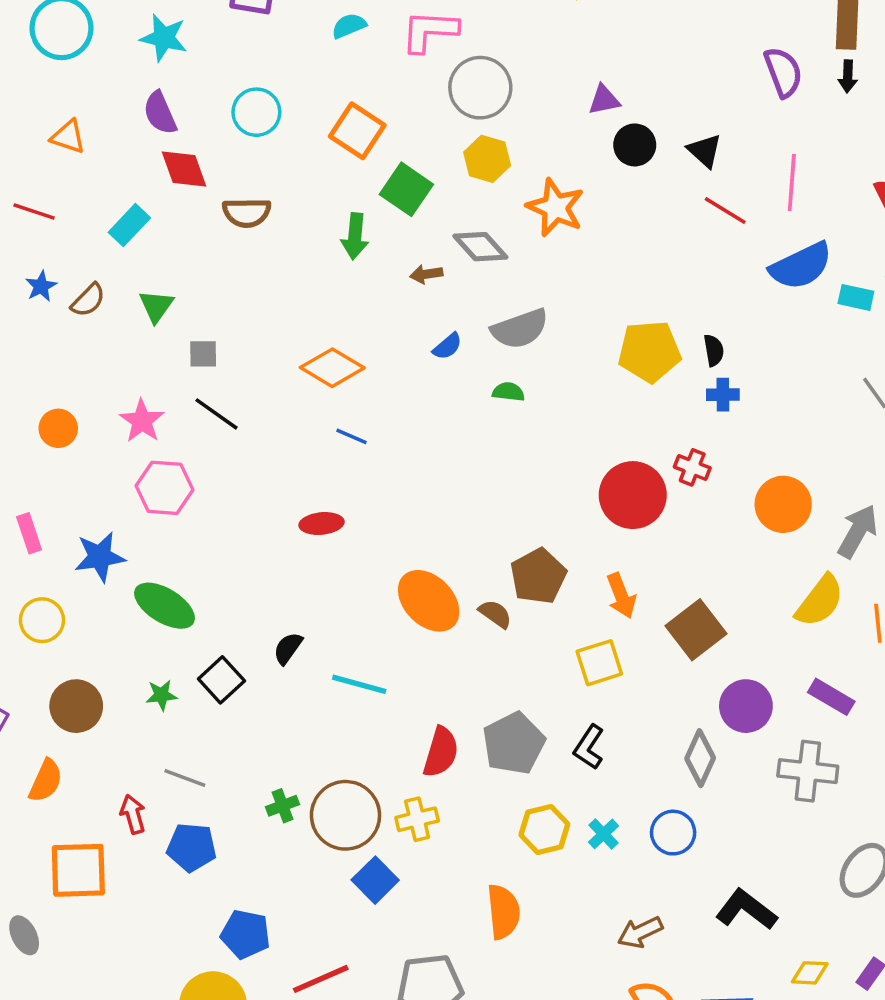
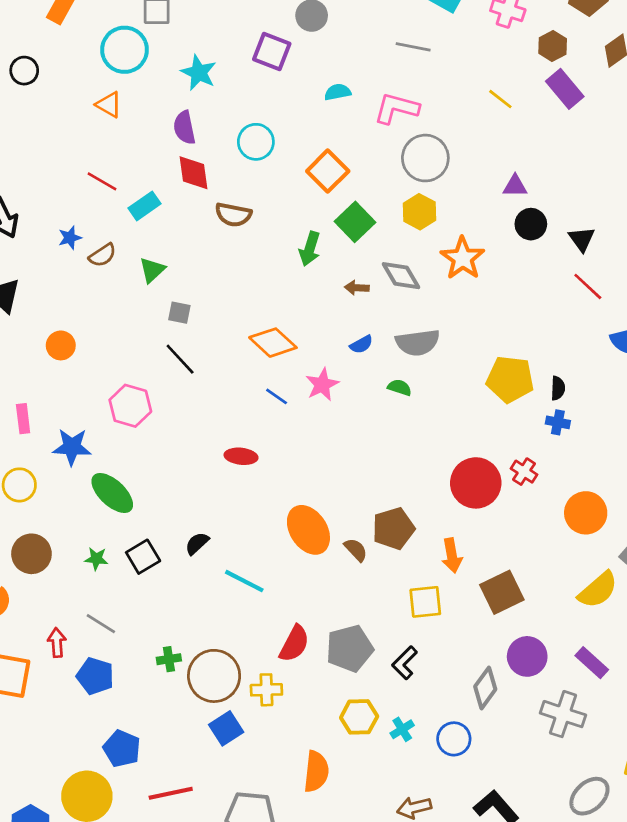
orange triangle: (68, 137) -> (109, 105), moved
red line: (34, 212) -> (102, 181), moved
pink star: (142, 421) -> (322, 385), moved

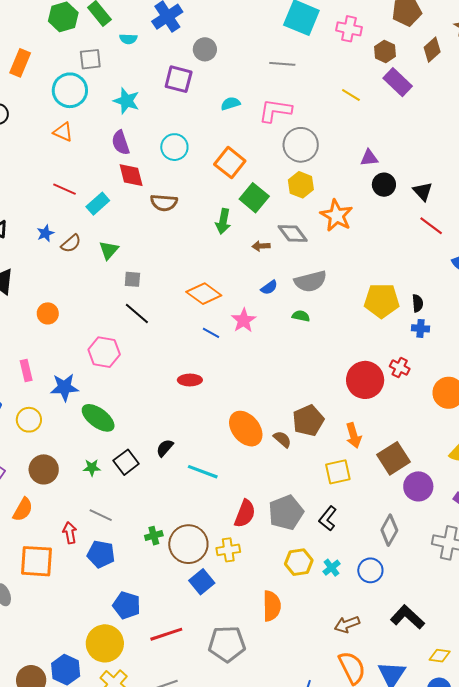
purple circle: (527, 656) -> (418, 486), moved

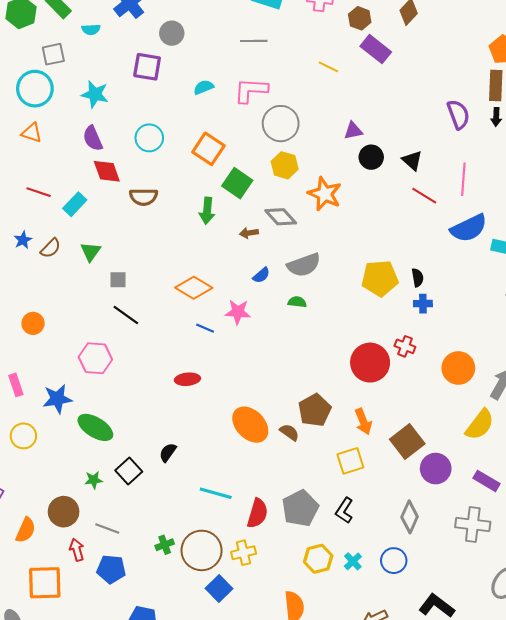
pink star: (244, 320) -> (238, 312), turned -30
brown circle: (44, 469) -> (64, 512), moved
cyan line: (203, 472) -> (216, 493), moved

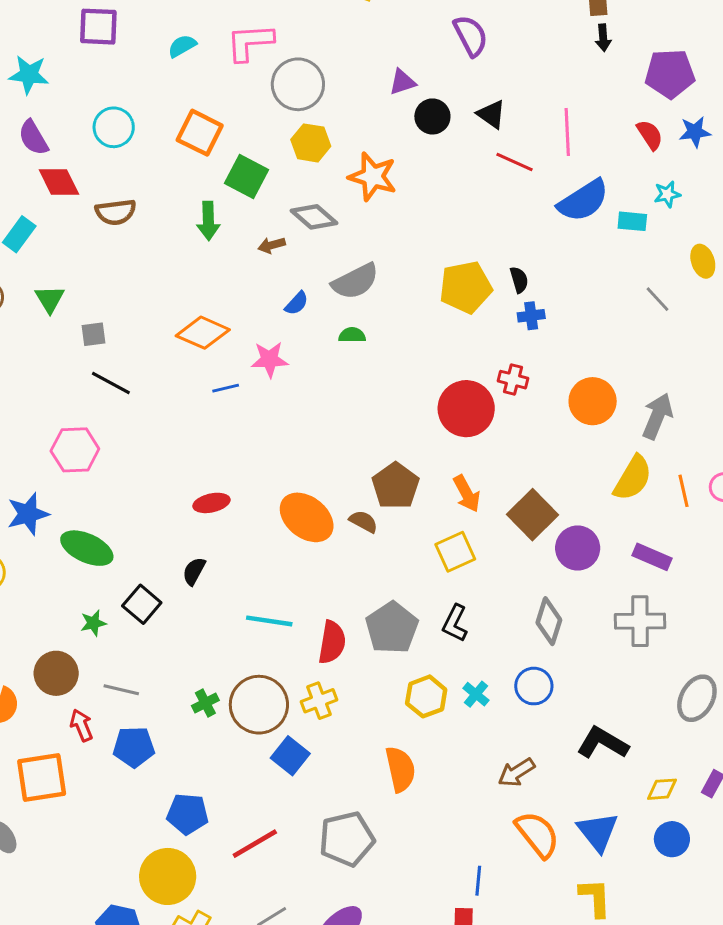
purple semicircle: (458, 114) -> (471, 36), moved
blue line: (205, 328) -> (226, 388), turned -30
red ellipse: (187, 379) -> (211, 503), moved

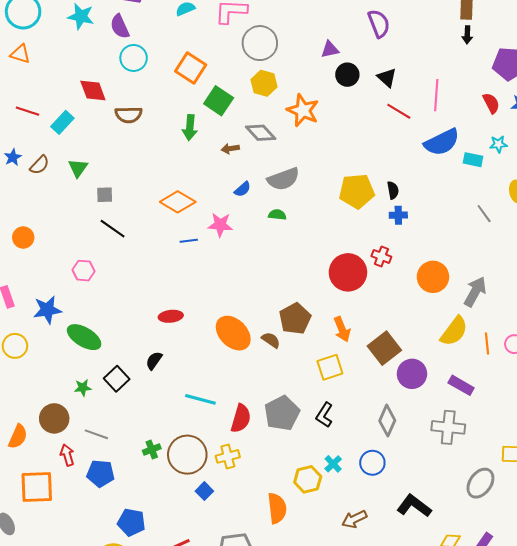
purple semicircle: (33, 138) -> (120, 26), moved
pink hexagon: (75, 450) -> (84, 271), size x0.7
yellow hexagon: (426, 696) -> (308, 479), moved
blue square: (290, 756) -> (204, 491), size x0.7

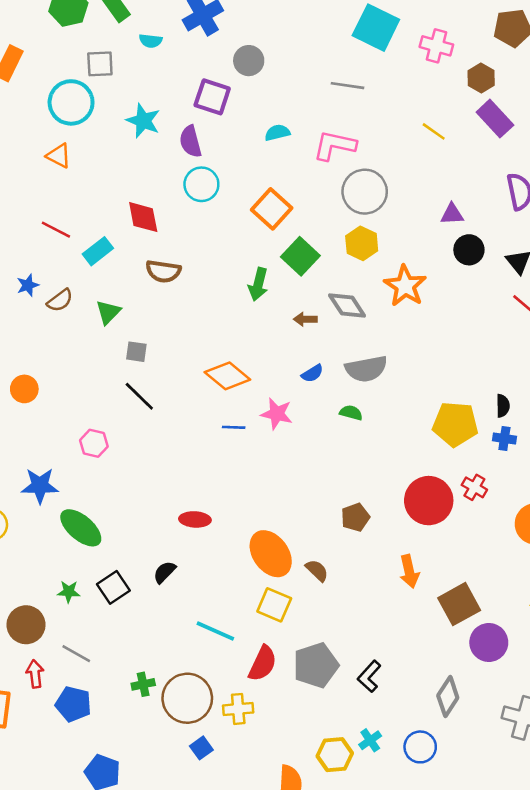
brown semicircle: (129, 115) -> (163, 271), moved
yellow pentagon: (357, 191) -> (455, 424), moved
brown pentagon: (295, 319) -> (355, 517), moved, size x0.7
yellow square: (330, 367) -> (274, 605), moved, turned 32

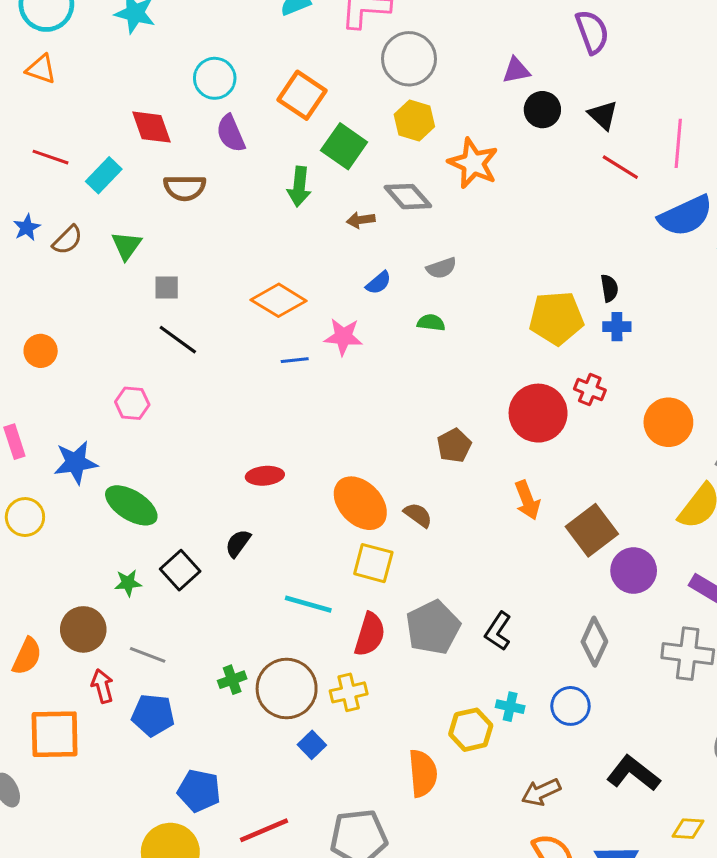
purple semicircle: (190, 141) -> (231, 133), moved
gray semicircle: (366, 369) -> (441, 268), size x0.6
cyan cross: (370, 740) -> (510, 707), turned -35

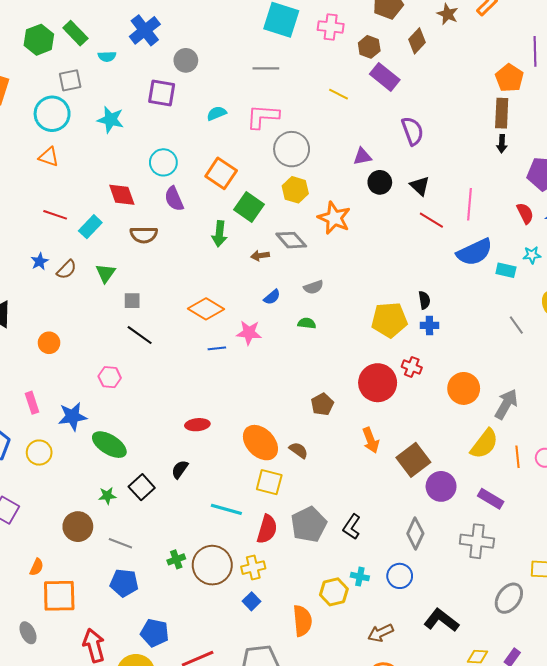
orange semicircle: (27, 656) -> (37, 567), moved, size x0.7
red arrow: (102, 686) -> (94, 645), moved, size x1.5
blue square: (312, 745) -> (252, 601), moved

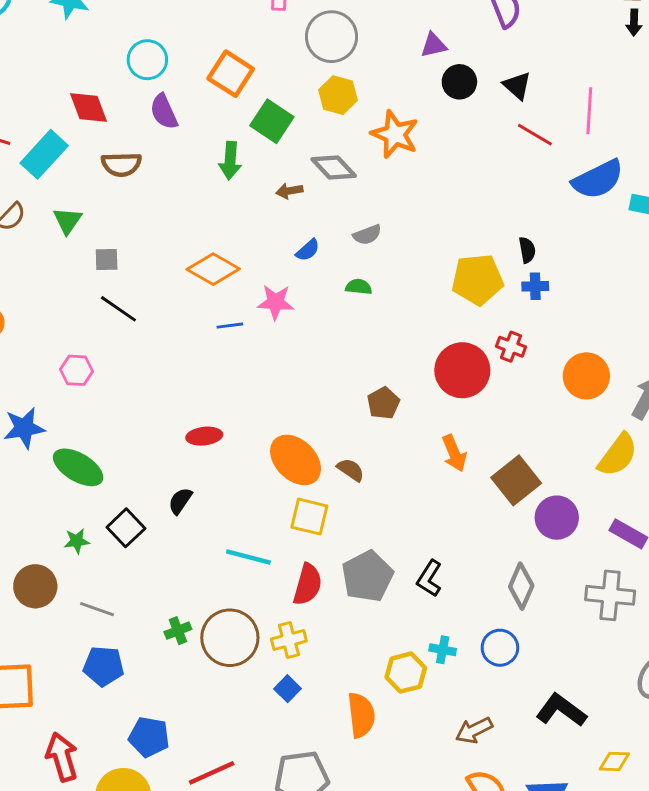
cyan rectangle: (90, 227) -> (44, 154), size x1.4

